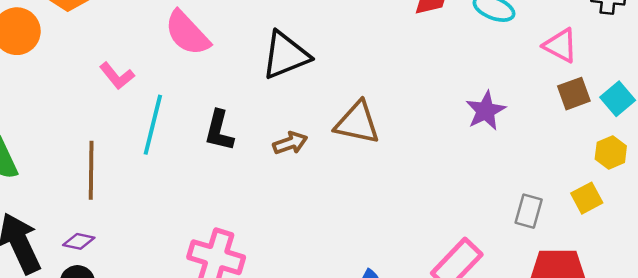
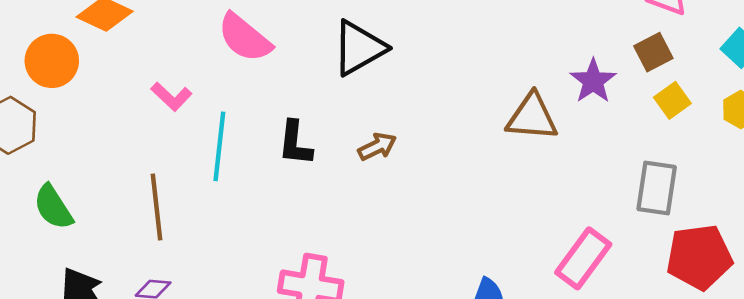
brown square: (574, 94) -> (653, 52), moved
brown triangle: (357, 123) -> (532, 117), moved
yellow square: (587, 198) -> (672, 100), moved
gray rectangle: (529, 211) -> (657, 188), size x1.4

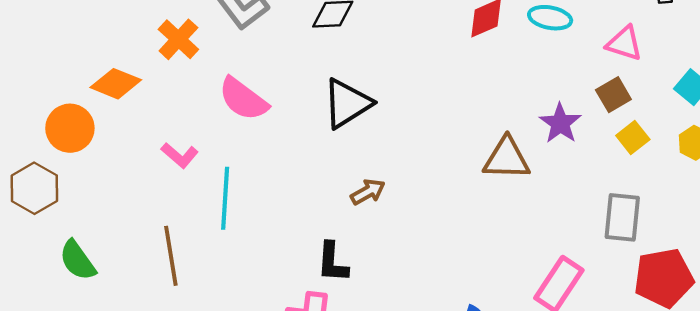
black L-shape: (295, 143) -> (332, 262), moved

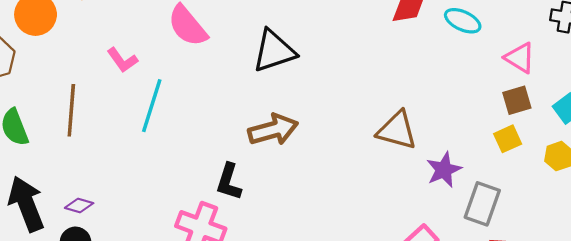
brown square: (613, 95) -> (517, 100), moved
purple star: (560, 123) -> (444, 170), moved
brown arrow: (368, 192) -> (273, 130), size x1.6
brown line: (171, 256) -> (71, 110), moved

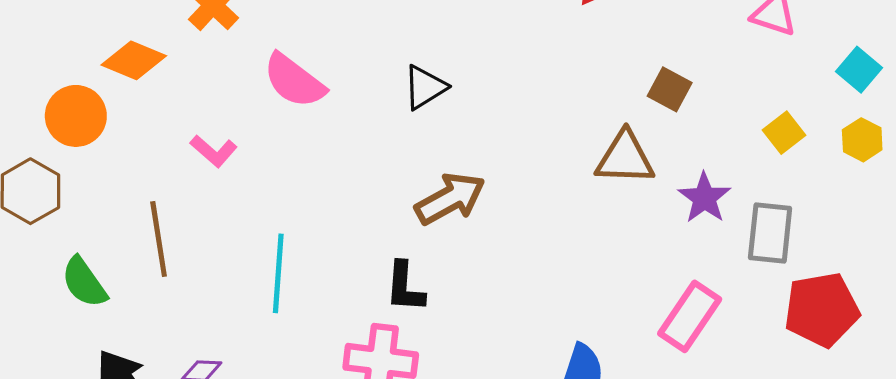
black triangle: (274, 51) -> (425, 87), size x0.7
brown square: (517, 100) -> (670, 89), moved, turned -32
cyan line: (152, 106) -> (278, 273), moved

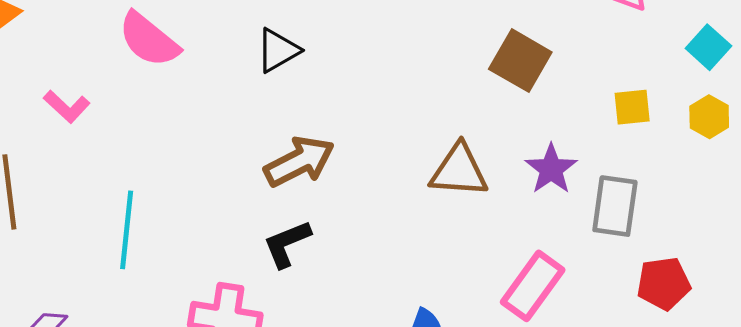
brown square: (670, 89) -> (520, 61), size x1.4
yellow square: (784, 133) -> (632, 107), turned 30
brown triangle: (625, 158) -> (459, 171), moved
black L-shape: (405, 287) -> (287, 244), moved, turned 62
red pentagon: (822, 310) -> (664, 284), size x0.7

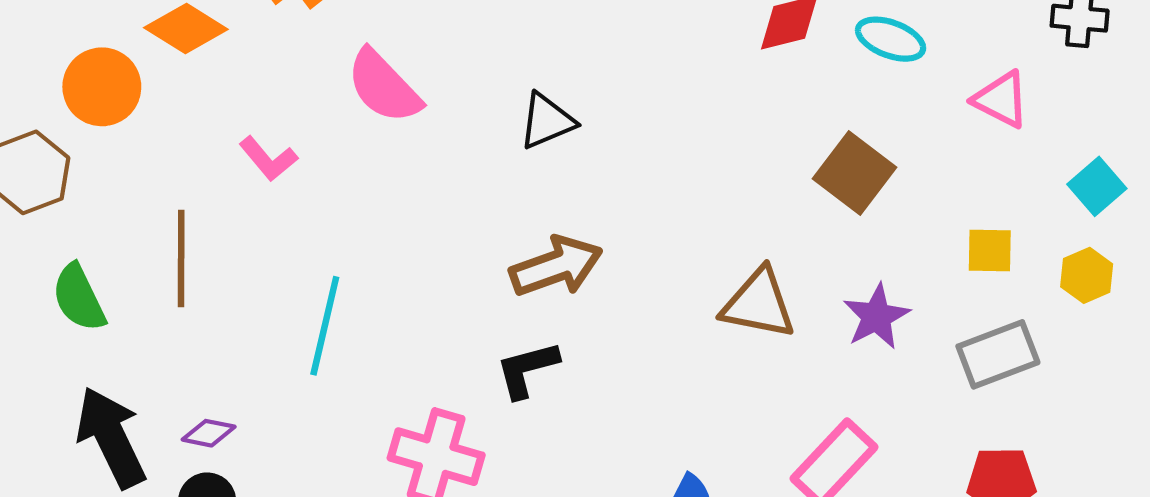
gray rectangle: (615, 206) -> (998, 354), moved, turned 54

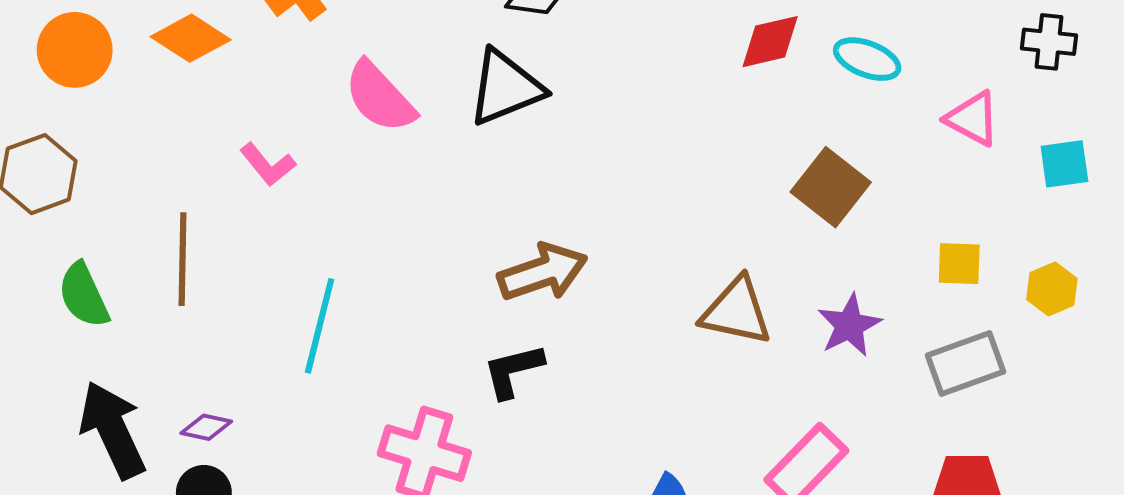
orange circle: (102, 87) -> (75, 50), moved
black triangle: (547, 121) -> (506, 88), moved, size x1.4
cyan square: (1097, 186) -> (1064, 164), moved, turned 32

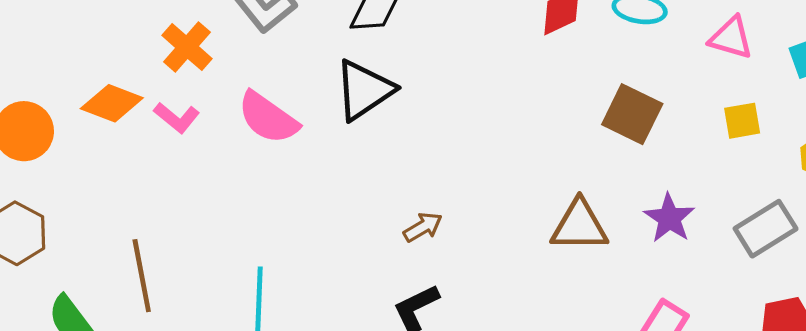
pink L-shape: (268, 165) -> (177, 118), moved
yellow square: (959, 264) -> (742, 121), moved
brown arrow: (543, 272) -> (423, 227), size x0.6

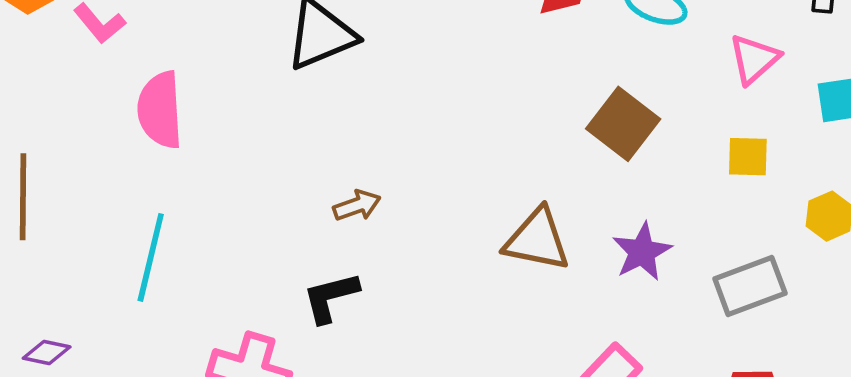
pink triangle: (731, 38) -> (754, 59), turned 51
pink semicircle: (268, 118) -> (160, 110), moved, turned 40

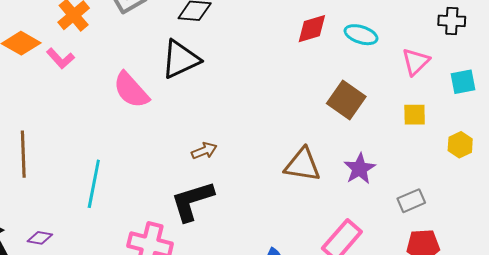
pink semicircle: (160, 110) -> (131, 90), moved, turned -36
gray rectangle: (750, 286) -> (411, 201), moved, size x0.7
black L-shape: (331, 297) -> (192, 201), size x1.4

